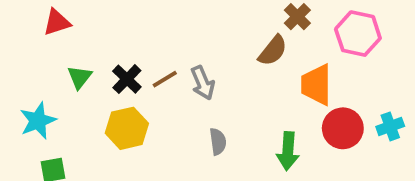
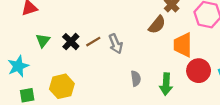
yellow hexagon: (127, 128) -> (62, 86), moved
gray semicircle: (218, 142) -> (136, 78), moved

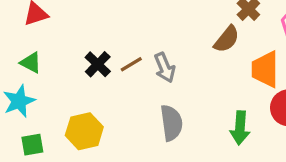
green triangle: (43, 40) -> (31, 63), moved, turned -40
gray semicircle: (136, 78) -> (171, 123), moved, size x1.5

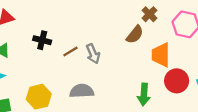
black cross: (98, 64) -> (42, 40), moved, turned -30
gray semicircle: (171, 123) -> (82, 91), moved, turned -85

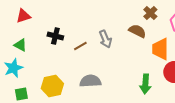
brown semicircle: (135, 35) -> (137, 31), turned -102
gray arrow: (93, 54) -> (105, 39), moved

